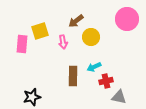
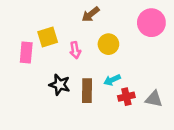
brown arrow: (76, 21) -> (91, 14), moved
black star: (32, 97) -> (60, 85), moved, turned 30
gray triangle: (119, 97) -> (154, 99), moved

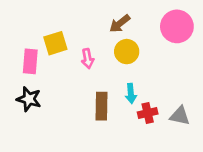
brown arrow: (91, 14) -> (120, 24), moved
cyan arrow: (112, 80) -> (131, 93), turned -70
black star: (60, 85) -> (29, 99), moved

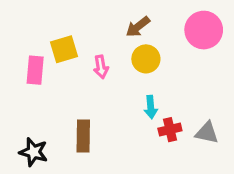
black star: (29, 99) -> (34, 152), moved
brown rectangle: (102, 106) -> (83, 136), moved

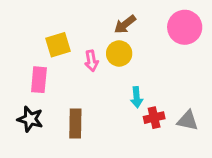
yellow circle: (146, 59) -> (119, 53), moved
pink rectangle: (35, 70) -> (39, 80), moved
black star: (34, 152) -> (30, 119), moved

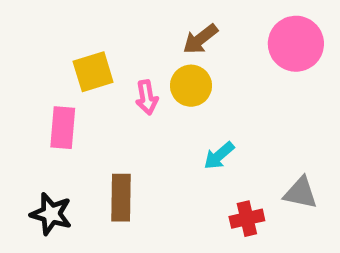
cyan arrow: (137, 97) -> (219, 156), turned 54
red cross: (154, 118) -> (247, 219), moved
black star: (30, 119) -> (51, 214), moved

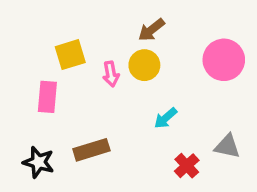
pink circle: (296, 44) -> (224, 60), moved
brown rectangle: (121, 198) -> (91, 150), turned 72
red cross: (247, 219) -> (187, 166), turned -30

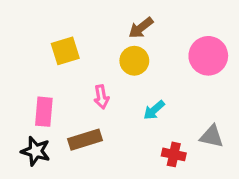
pink arrow: (111, 74) -> (101, 97), moved
pink rectangle: (47, 97) -> (44, 112), moved
red cross: (187, 166) -> (174, 154), turned -35

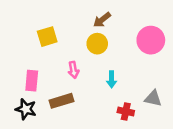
cyan arrow: (154, 110) -> (112, 79), turned -49

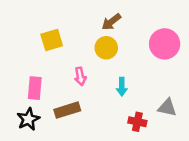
black star: (26, 109) -> (28, 119), turned 30

